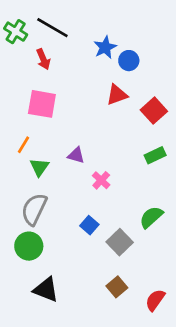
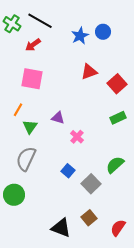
red arrow: (43, 59) -> (33, 45), turned 77
blue circle: (129, 61) -> (103, 32), moved
green circle: (29, 246) -> (14, 195), moved
black triangle: (46, 289) -> (61, 228), moved

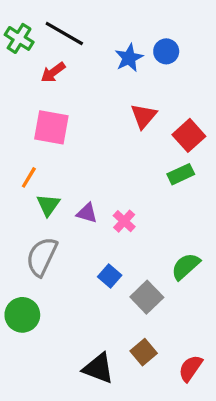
red triangle: (89, 72) -> (144, 116), turned -30
purple triangle: (58, 118) -> (87, 213), moved
green rectangle: (118, 118) -> (181, 174), moved

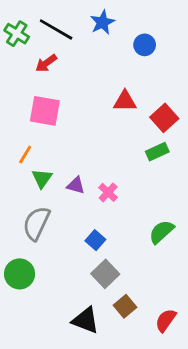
blue star: (129, 58) -> (102, 22), moved
red triangle: (144, 116) -> (125, 101), turned 50
gray square: (147, 297) -> (105, 274), moved

